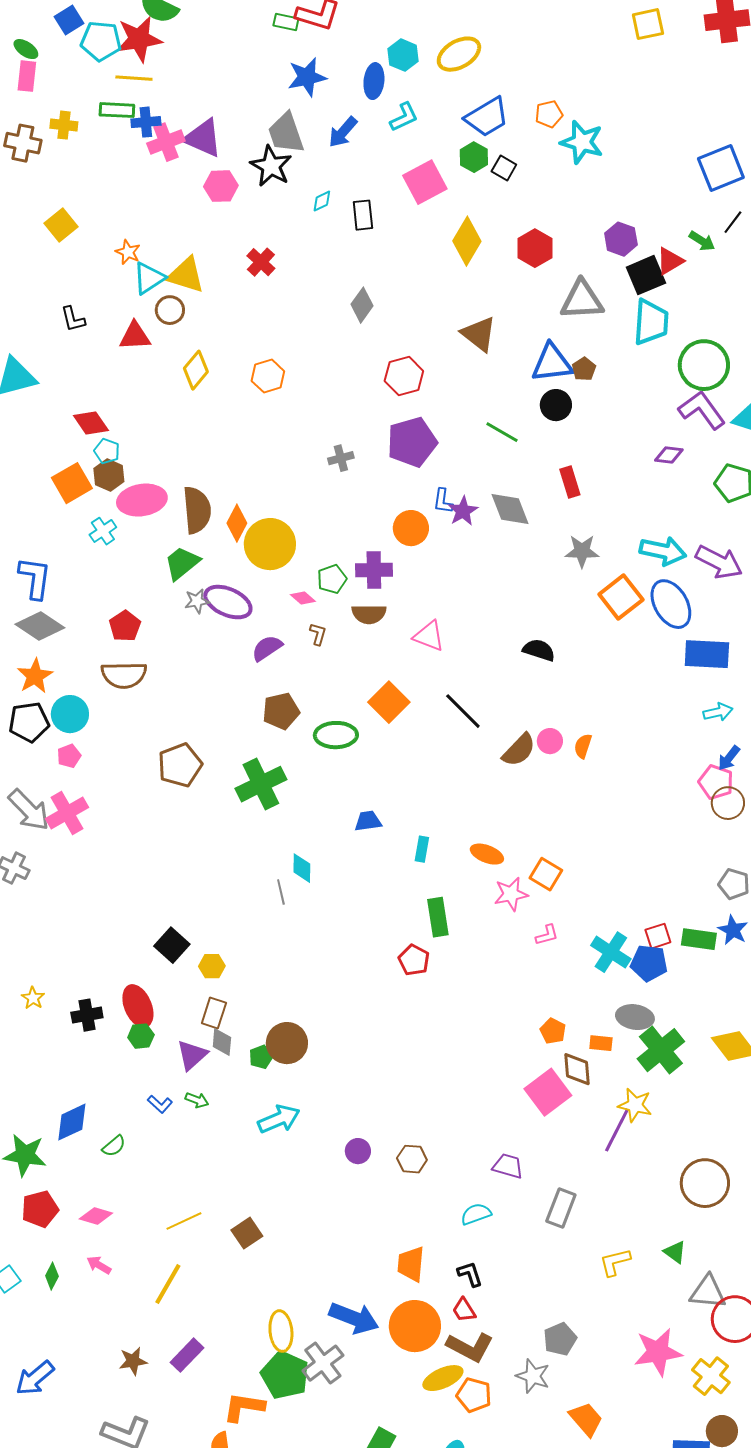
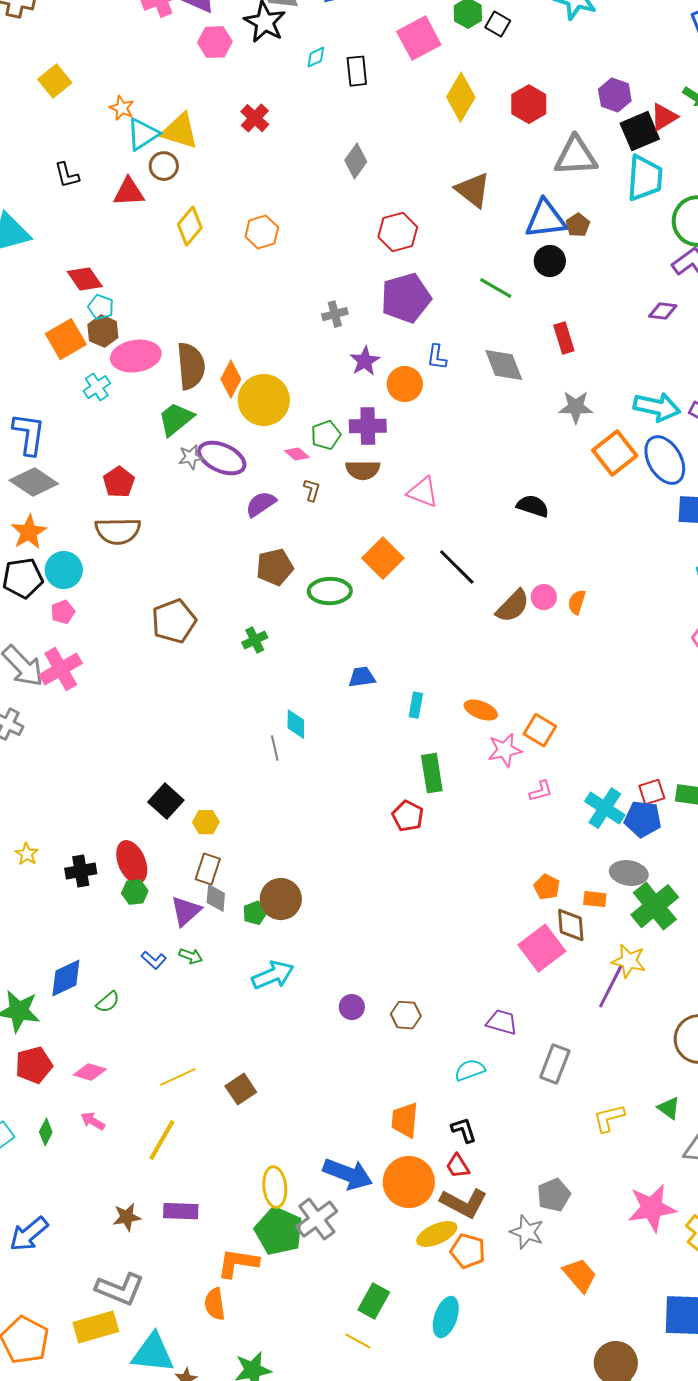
purple star: (463, 511) -> (365, 361), moved
green cross: (261, 784) -> (255, 640), size x0.5
purple rectangle: (187, 1355) -> (181, 1211), turned 48

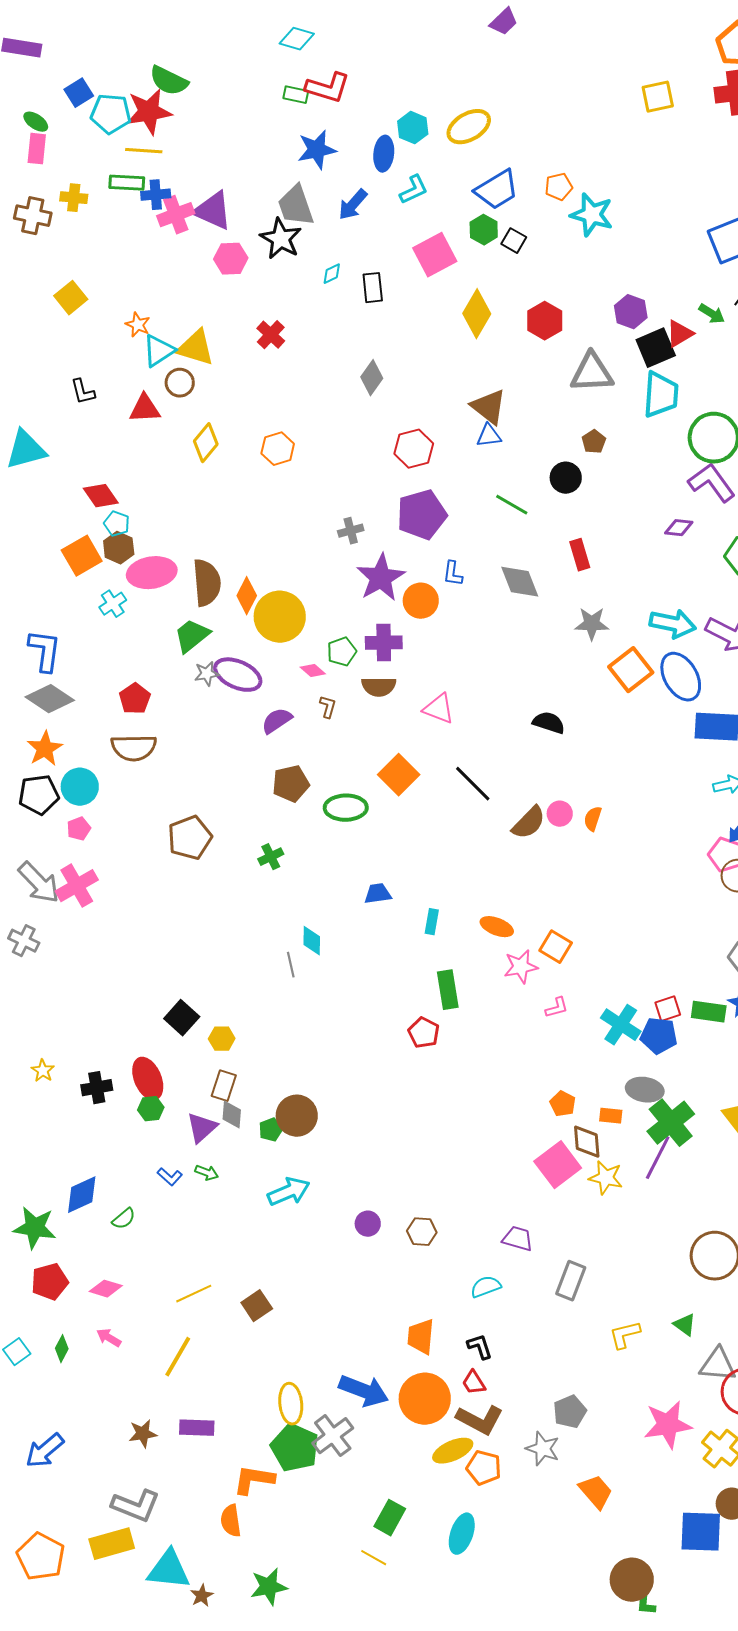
blue triangle: (546, 219) -> (489, 436), moved, size x0.6
purple star: (365, 361) -> (381, 578), size x1.6
yellow star: (629, 961) -> (606, 1178), moved
purple line: (611, 986) -> (658, 1158), moved

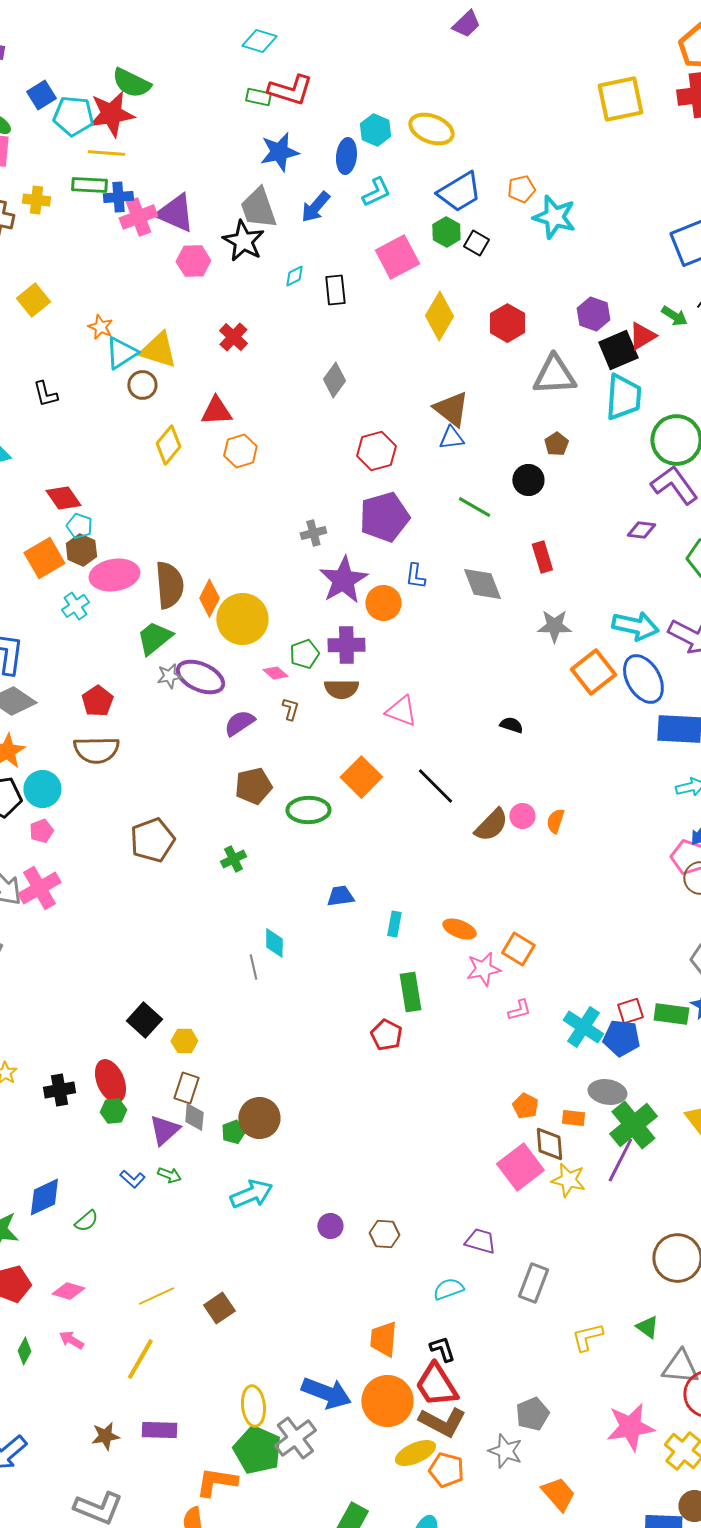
yellow square: (658, 97) -> (620, 99), size x1.4
yellow ellipse: (469, 127) -> (431, 129), turned 51
red triangle: (145, 409) -> (216, 411), moved
black semicircle: (549, 723) -> (511, 725), size x0.7
red trapezoid: (474, 1383) -> (436, 1385), size x1.8

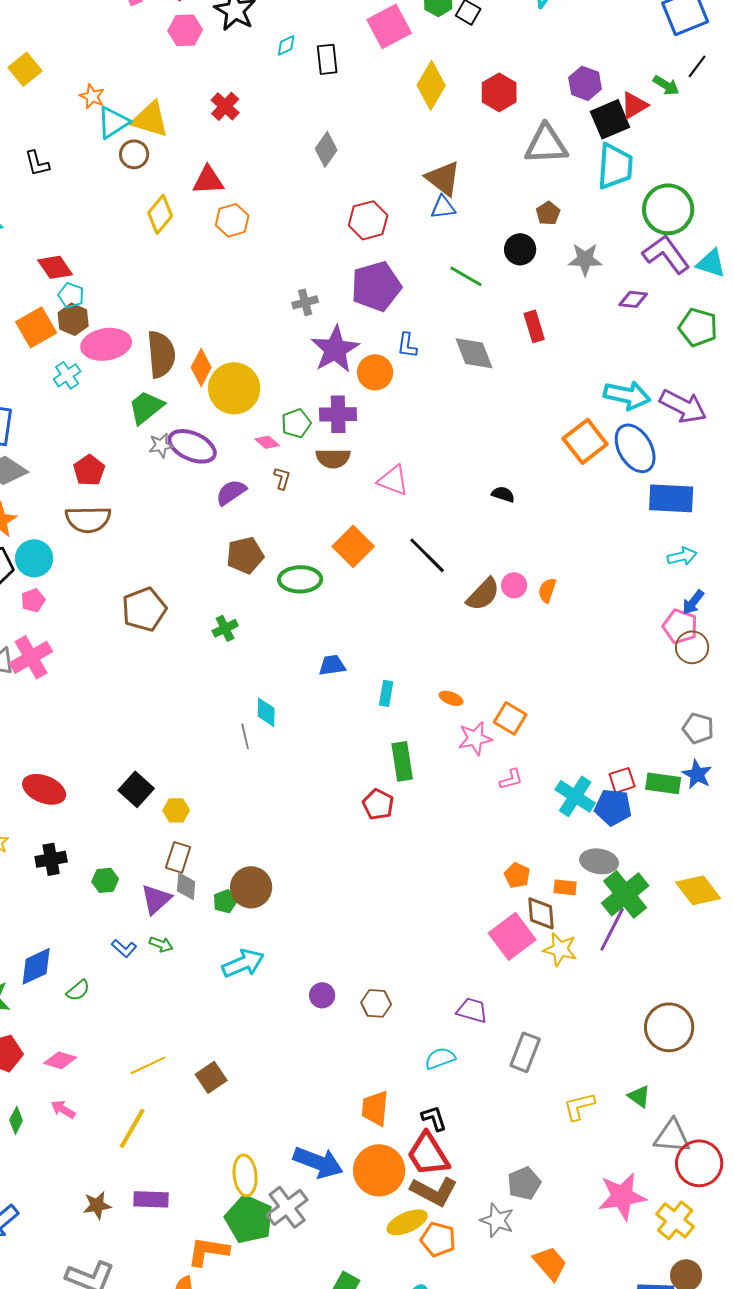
gray star: (554, 626) -> (585, 259), moved
orange ellipse: (459, 929) -> (451, 698), size x0.7
red ellipse: (110, 1081) -> (44, 789), moved, turned -45

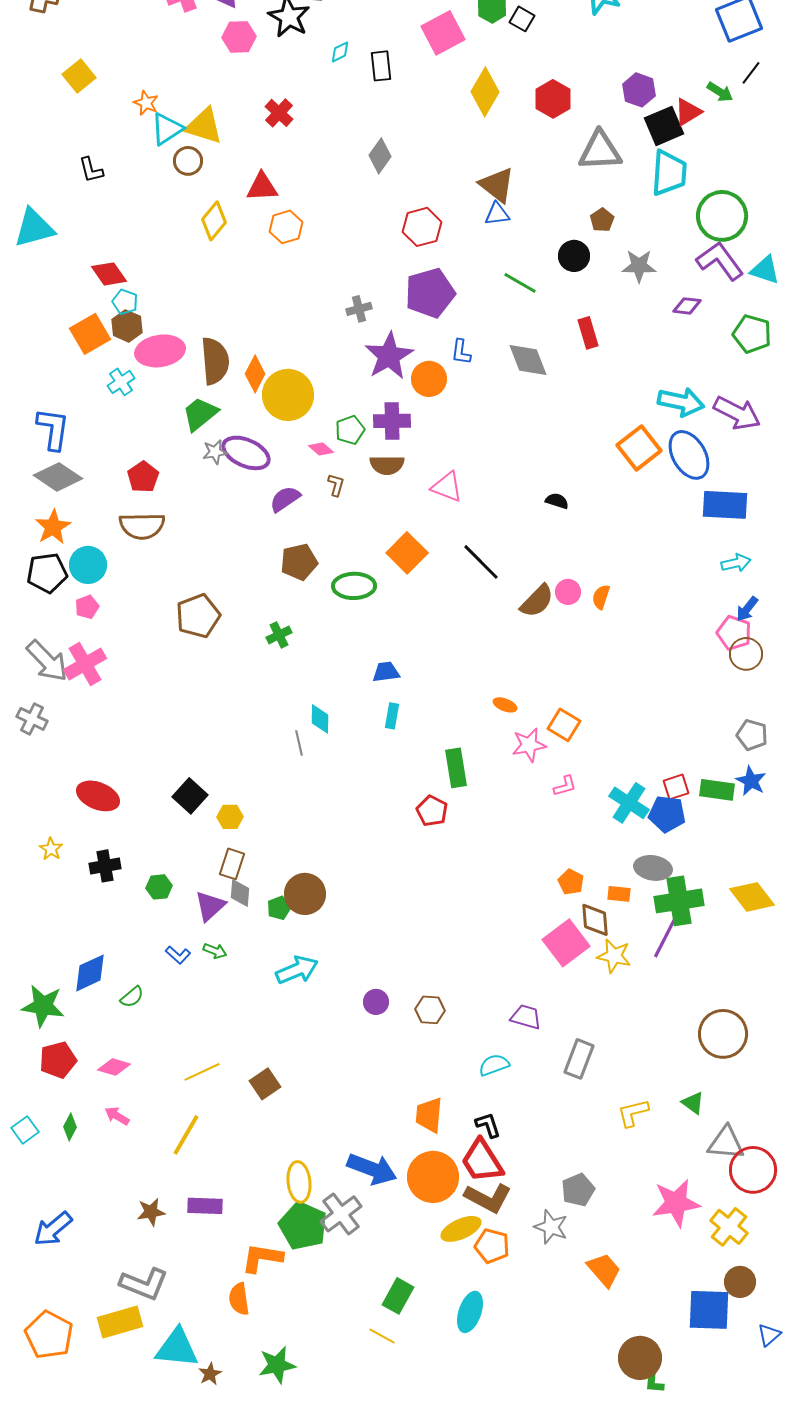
cyan rectangle: (386, 693) -> (392, 716), moved
green cross: (625, 894) -> (679, 901), turned 30

